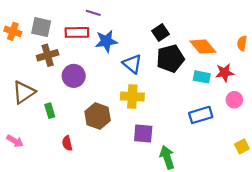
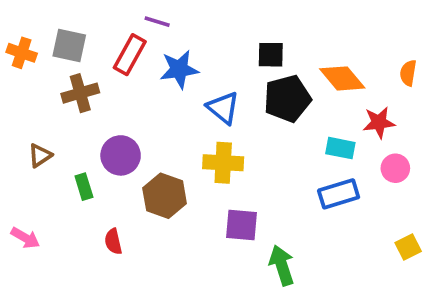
red rectangle: (77, 32) -> (130, 55), turned -60
black square: (161, 32) -> (271, 55), turned 35
purple circle: (74, 76) -> (121, 155), moved
cyan rectangle: (202, 77) -> (340, 148), moved
brown triangle: (24, 92) -> (40, 155), size x0.6

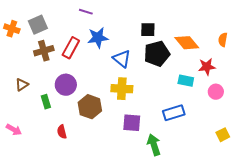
gray square: (69, 45) -> (38, 25), turned -36
red rectangle: (130, 55) -> (71, 48), moved
blue rectangle: (339, 194) -> (174, 113), moved

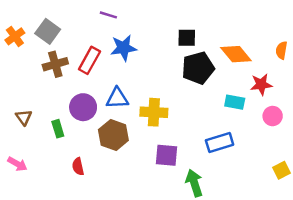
gray square: (38, 25) -> (48, 31), turned -30
orange cross: (12, 29) -> (15, 36), turned 35
blue triangle: (122, 59) -> (117, 98), moved, turned -42
brown triangle: (22, 85) -> (24, 117), moved, turned -32

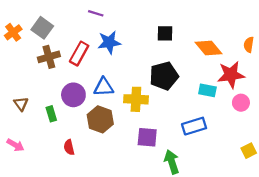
black pentagon: (198, 68) -> (164, 76), moved
red star: (261, 84) -> (231, 75), size x1.4

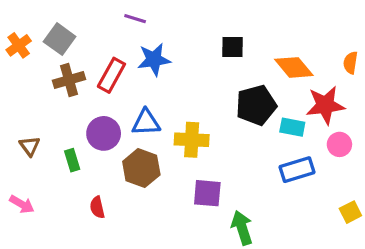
black pentagon: (164, 76) -> (256, 105), moved
blue rectangle: (194, 126) -> (297, 170), moved

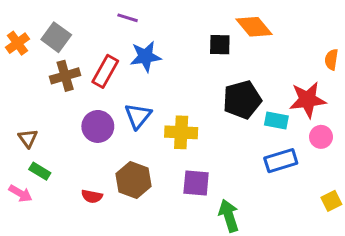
orange diamond: (294, 67) -> (254, 27), moved
blue triangle: (146, 122) -> (138, 116), turned -48
green rectangle: (72, 160) -> (40, 171), moved, turned -42
brown hexagon: (141, 168) -> (134, 180), moved
red semicircle: (97, 207) -> (92, 196), turned -66

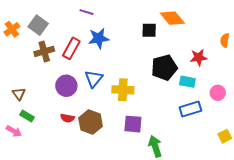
red star: (308, 100) -> (199, 57), moved, size x0.7
red semicircle: (92, 196) -> (67, 118), moved

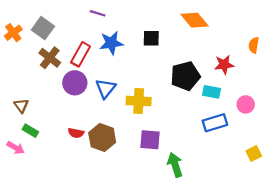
black square: (149, 30) -> (151, 38), moved
brown cross: (44, 51) -> (50, 58), turned -36
purple circle: (66, 86) -> (75, 83), moved

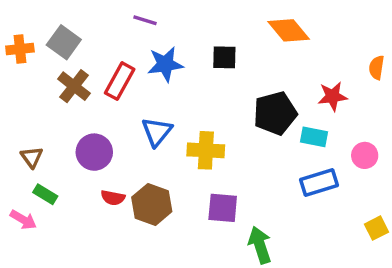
orange cross: (13, 33) -> (20, 49), turned 30
purple circle: (75, 83) -> (94, 152), moved

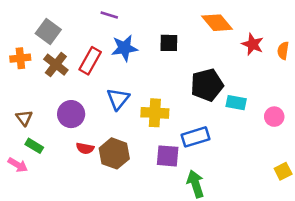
orange cross: (20, 49) -> (20, 58), moved
red star: (333, 96) -> (253, 44), moved, turned 30
blue rectangle: (319, 182) -> (195, 137), moved

